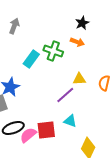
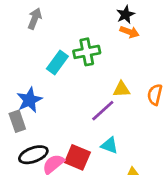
orange arrow: (77, 42) -> (129, 32), moved
green cross: (53, 51) -> (87, 52), turned -30
red square: (46, 130) -> (77, 157), turned 30

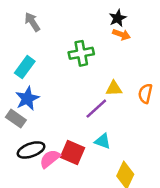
gray arrow: (35, 19) -> (32, 22), turned -54
cyan rectangle: (57, 63) -> (25, 67), moved
gray rectangle: (17, 121) -> (16, 119), turned -36

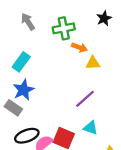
orange arrow: (121, 34) -> (79, 47), moved
green cross: (81, 53) -> (64, 28), moved
yellow triangle: (114, 88) -> (93, 63), moved

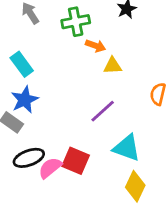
cyan rectangle: (21, 62) -> (22, 64), turned -72
cyan triangle: (91, 128) -> (127, 148), moved, size x1.5

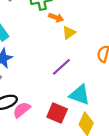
yellow triangle: (113, 66) -> (69, 33), turned -32
red square: (76, 161) -> (57, 113), moved

